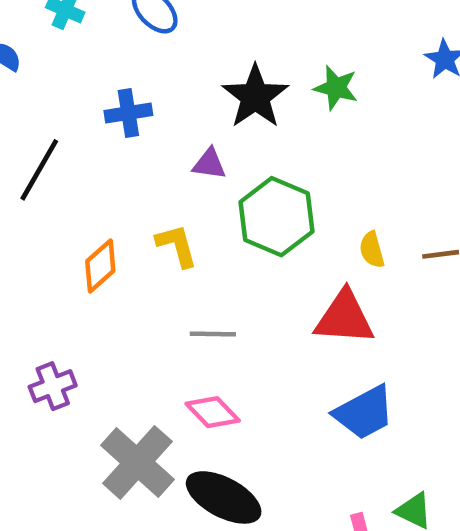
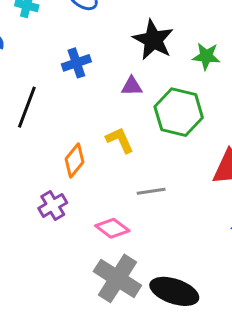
green star: (336, 88) -> (206, 56), moved
purple cross: (53, 386) -> (53, 205), moved
pink diamond: (213, 412) -> (112, 228), moved

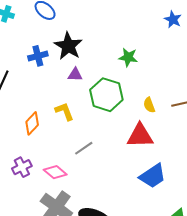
black star: (153, 40) -> (68, 46), moved
gray line: (151, 191) -> (84, 148), turned -30
purple cross: (53, 205) -> (22, 167), moved

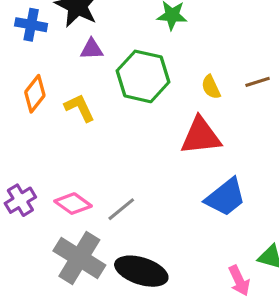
blue cross: (38, 56) -> (31, 25), turned 30
orange diamond: (32, 123) -> (35, 94), moved
gray line: (84, 148) -> (121, 209), moved

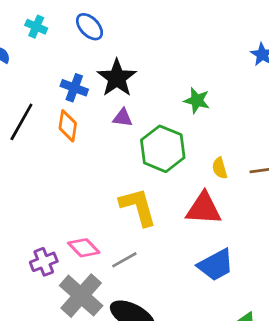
orange diamond: (35, 94) -> (68, 126), moved, turned -40
yellow L-shape: (80, 108) -> (138, 207), moved, size x1.5
purple cross: (20, 200) -> (44, 262), moved

